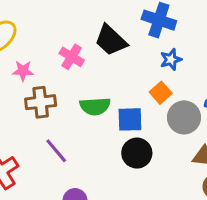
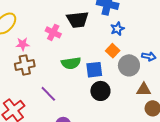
black trapezoid: (111, 40) -> (78, 20), turned -45
brown cross: (41, 102) -> (25, 65), moved

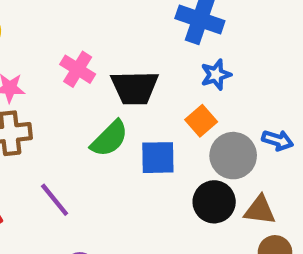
black trapezoid: (78, 20) -> (135, 88), moved
green semicircle: (71, 63) -> (109, 139), turned -42
black circle: (100, 91) -> (214, 202), moved

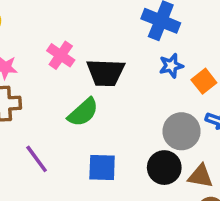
orange square: (201, 121) -> (204, 81), moved
blue square: (158, 158) -> (102, 168), moved

